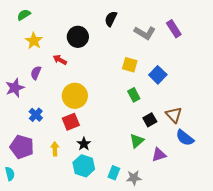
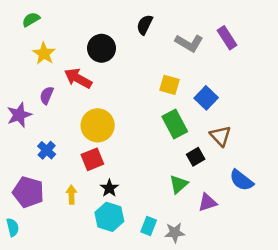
red arrow: (60, 60) -> (78, 78), size x1.5
green rectangle: (134, 95) -> (175, 124), size x1.5
brown triangle: (174, 115) -> (220, 136), moved

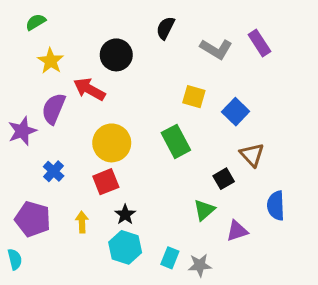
purple semicircle: (47, 95) -> (54, 109), size x1.5
green rectangle: (175, 124) -> (176, 141), moved
blue semicircle: (241, 180) -> (276, 206), turned 50

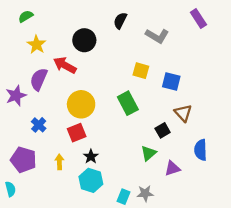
purple rectangle: (259, 43) -> (198, 18), moved
blue square: (236, 112) -> (171, 81), turned -30
cyan rectangle: (170, 258) -> (123, 197), moved

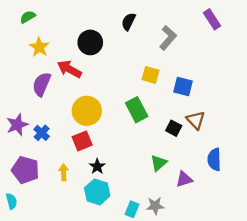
gray L-shape: (157, 36) -> (168, 38), turned -80
purple star: (16, 96) -> (17, 125), moved
black square: (163, 130) -> (174, 128), moved, turned -32

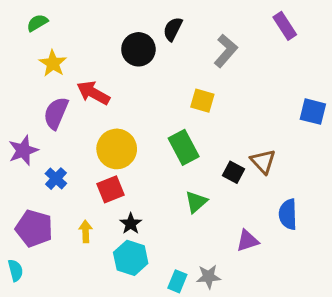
black circle: (90, 42) -> (138, 49), moved
blue square: (183, 86) -> (313, 112), moved
purple star: (17, 125) -> (23, 150), moved
green triangle: (159, 163) -> (196, 202), moved

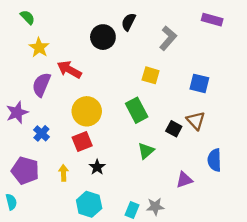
green semicircle: (37, 23) -> (28, 17), turned 77
purple rectangle: (285, 26) -> (212, 20), turned -42
blue square: (313, 112) -> (199, 83), moved
cyan hexagon: (131, 258) -> (89, 204), moved

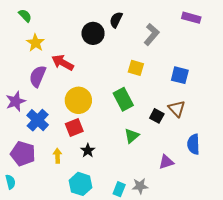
blue cross: (41, 133) -> (38, 120), size x1.5

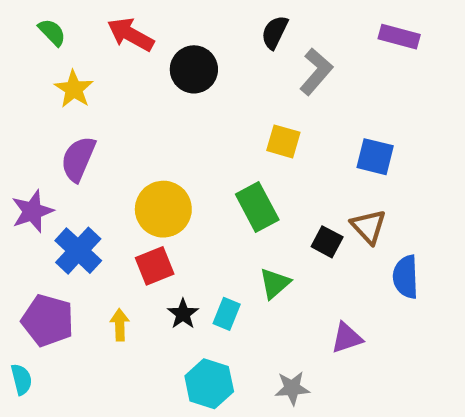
black semicircle: (116, 20) -> (275, 32), moved
red arrow: (63, 63) -> (131, 34), moved
blue semicircle: (193, 144) -> (406, 277), moved
cyan hexagon: (80, 184) -> (209, 384), moved
cyan rectangle: (119, 189) -> (227, 314), moved

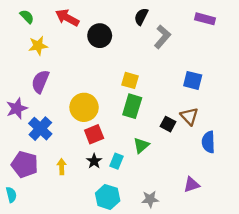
yellow star: (74, 89) -> (38, 46), turned 30
yellow square: (283, 141) -> (130, 80), moved
green rectangle: (257, 207) -> (132, 106), turned 45
red square: (155, 266) -> (94, 134), moved
purple triangle: (347, 338) -> (192, 185), moved

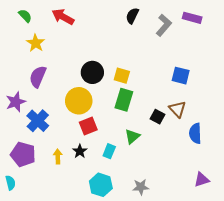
black circle: (100, 36) -> (92, 72), moved
gray L-shape: (162, 37) -> (164, 25), moved
yellow star: (38, 46) -> (36, 43), turned -30
black star: (94, 161) -> (80, 151), moved
purple triangle: (192, 185) -> (202, 180), moved

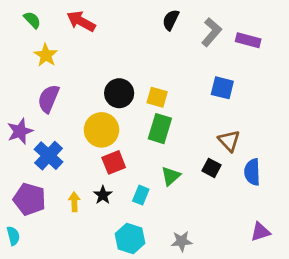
purple rectangle: (192, 18) -> (248, 40), moved
blue square: (181, 76) -> (222, 88), moved
black square: (158, 117) -> (211, 168), moved

